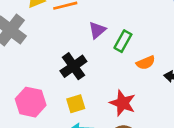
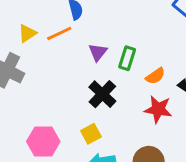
black cross: (73, 66) -> (102, 94), moved
red star: (123, 103) -> (158, 109), moved

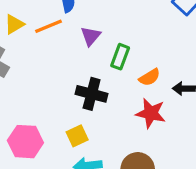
purple triangle: (98, 52) -> (91, 36), moved
black cross: (102, 94) -> (92, 94), turned -32

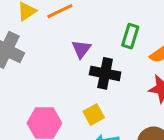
purple triangle: (91, 36) -> (81, 49), moved

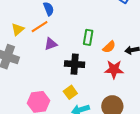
purple triangle: (81, 49) -> (51, 44), moved, turned 40

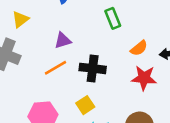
orange line: (40, 27) -> (55, 68), moved
green rectangle: (88, 37) -> (113, 18), moved, turned -35

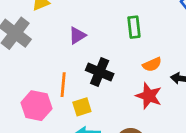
purple triangle: (63, 40) -> (77, 35), turned -30
orange line: (55, 68) -> (63, 85), moved, turned -70

